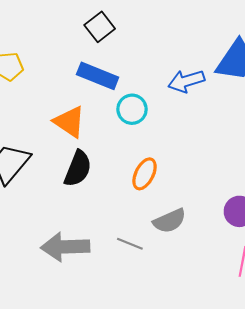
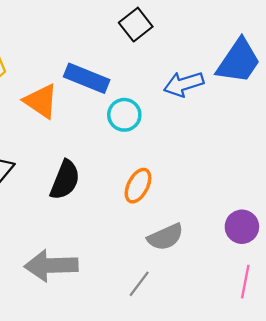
black square: (100, 27) -> (136, 25), moved
orange triangle: (69, 122) -> (41, 101), moved
gray line: (130, 244) -> (139, 284), moved, turned -75

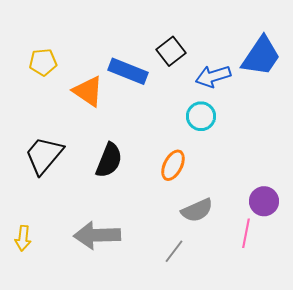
black square: (136, 25) -> (171, 51), moved
cyan circle: (124, 115) -> (201, 116), moved
pink line: (245, 282) -> (246, 233), moved

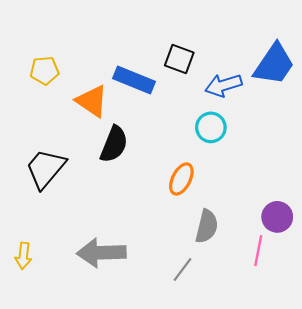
black square: (171, 51) -> (179, 59), turned -32
black semicircle: (109, 160) -> (114, 144), moved
gray semicircle: (197, 210) -> (207, 226), turned -52

